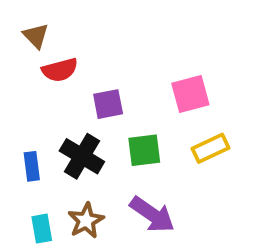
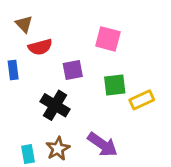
pink square: (190, 94) -> (108, 39), moved, turned 30
green square: (144, 150) -> (115, 85), moved
blue rectangle: (32, 166) -> (13, 70), moved

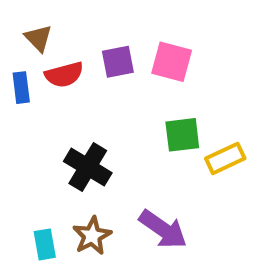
blue rectangle: (13, 70) -> (21, 88), moved
purple square: (73, 70) -> (118, 62), moved

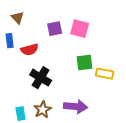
red semicircle: (64, 75) -> (30, 50), moved
yellow rectangle: (225, 158) -> (105, 74), turned 36
purple arrow: (163, 229) -> (76, 107), turned -30

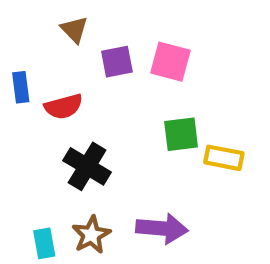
brown triangle: (18, 18) -> (74, 30), moved

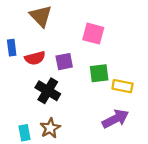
brown triangle: (74, 30) -> (41, 16), size x1.5
purple square: (117, 62) -> (64, 62), moved
purple arrow: (162, 228) -> (115, 119), moved, turned -32

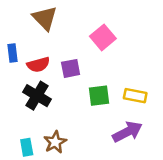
pink square: (93, 34) -> (103, 37), turned 35
green square: (99, 73) -> (99, 96), moved
black cross: (48, 91) -> (37, 96), moved

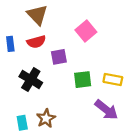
red semicircle: (38, 65) -> (36, 42), moved
purple arrow: (127, 132) -> (106, 110), turned 65

